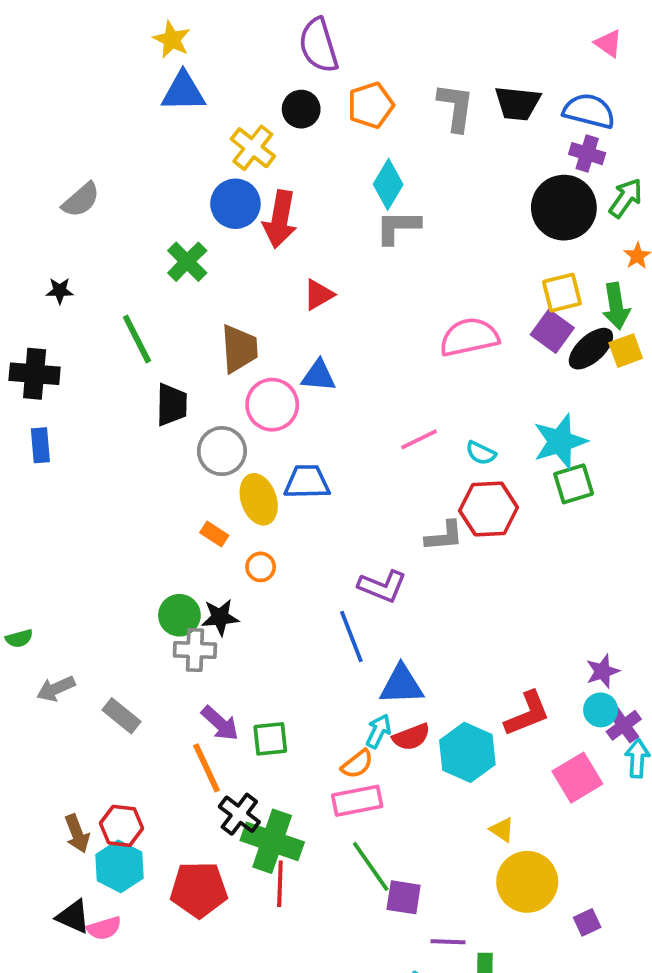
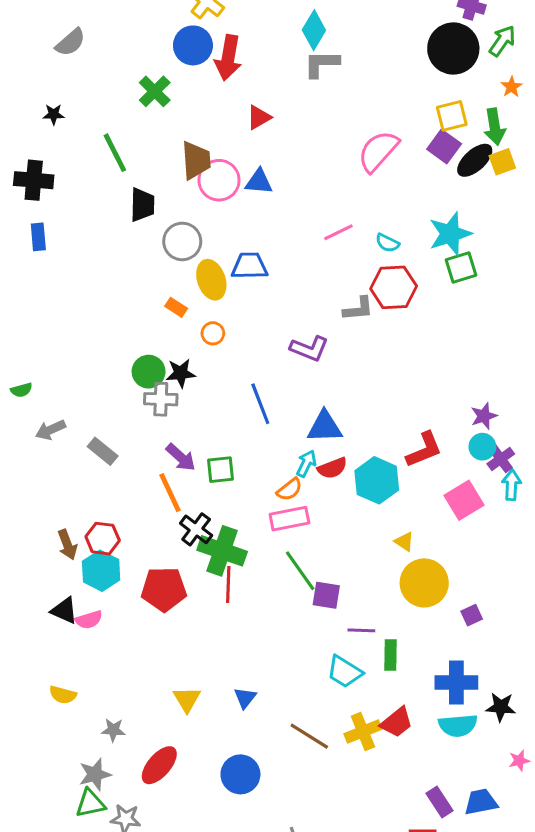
pink semicircle: (469, 337) -> (378, 151), turned -36
pink circle: (272, 405) -> (219, 180), moved
blue line: (351, 636) -> (260, 404), moved

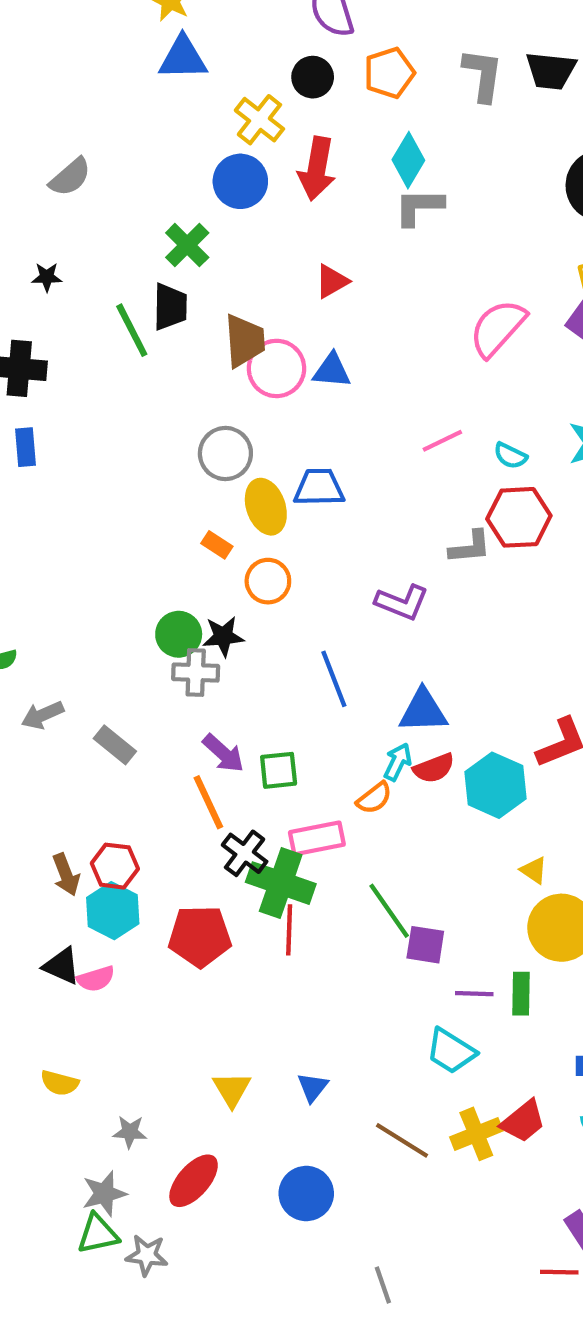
red arrow: (228, 58) -> (317, 169), moved
black trapezoid: (142, 205) -> (170, 307), moved
orange circle: (213, 333) -> (268, 581), size x1.4
pink rectangle: (289, 519) -> (317, 838), moved
green rectangle: (391, 655) -> (521, 994), moved

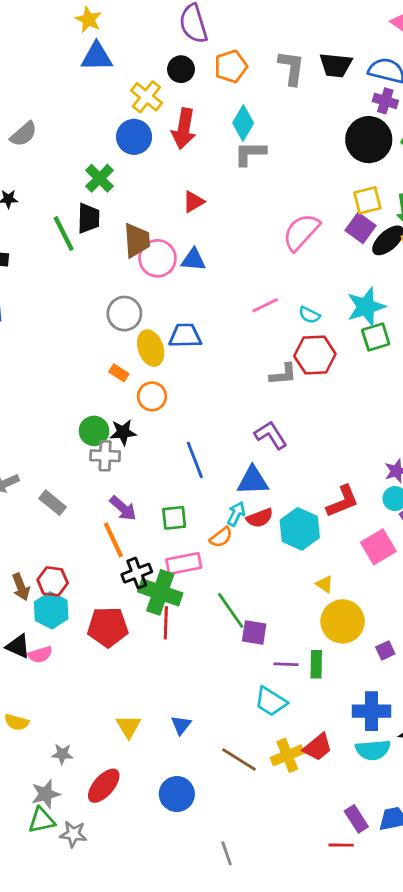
purple L-shape: (402, 602) -> (271, 435), moved, turned -144
green square: (279, 770) -> (174, 518), moved
black cross: (245, 853) -> (137, 573), turned 32

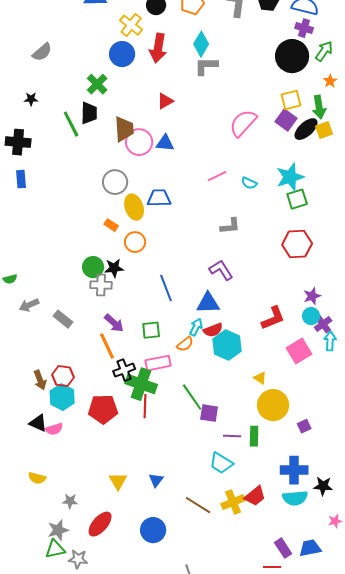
red hexagon: (315, 355) -> (297, 244), moved
cyan hexagon: (300, 529) -> (227, 345), moved

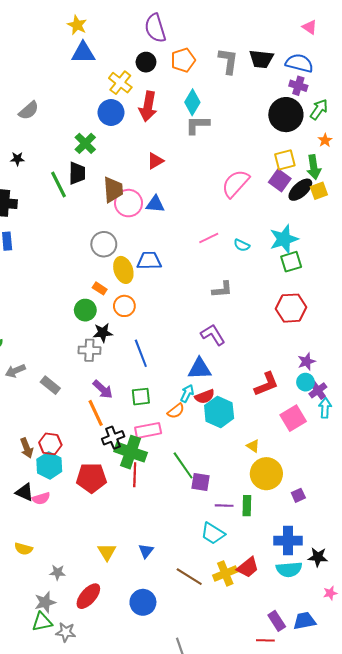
green circle: (93, 267) -> (85, 310), moved
blue line: (166, 288) -> (141, 353), moved

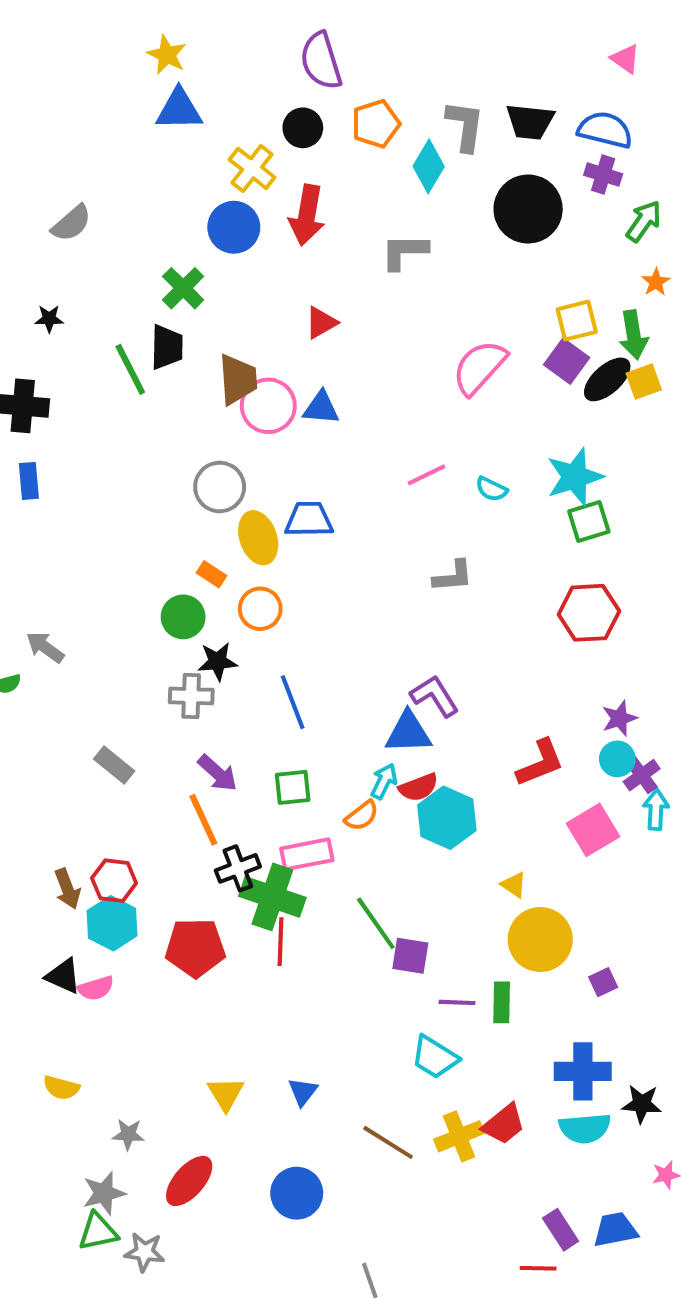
cyan diamond: (192, 102) -> (429, 166), moved
black circle: (286, 115) -> (528, 209), moved
purple L-shape: (213, 335) -> (435, 696), moved
gray arrow: (15, 371) -> (45, 647), moved, turned 60

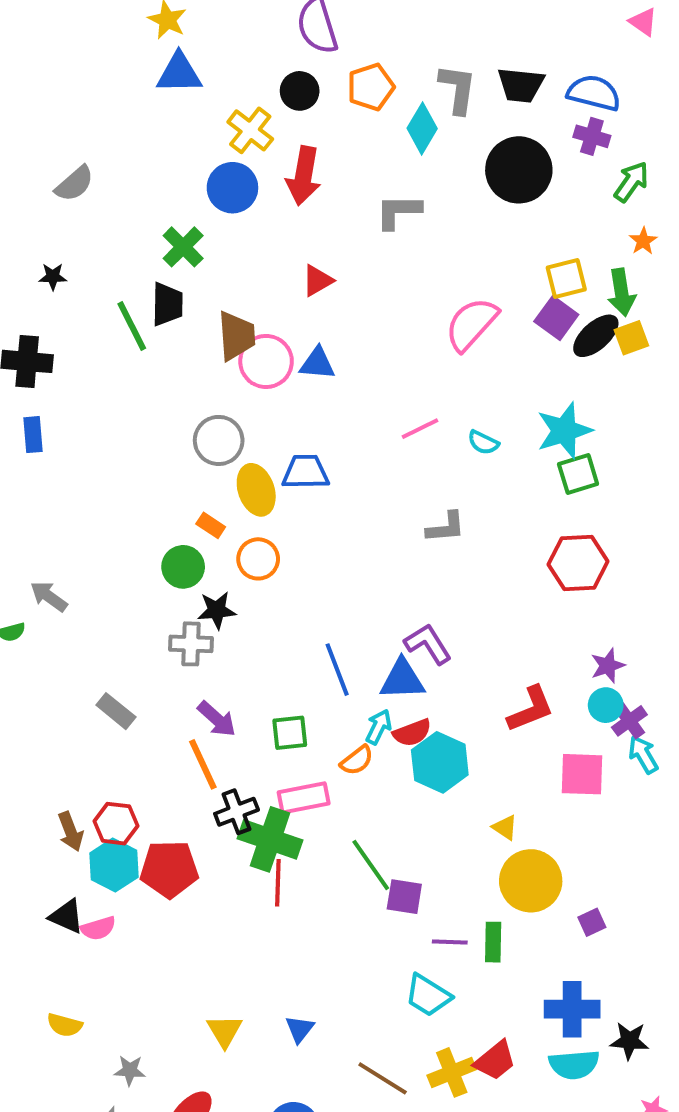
pink triangle: (625, 59) -> (643, 22), moved
blue line: (293, 702) -> (337, 670), moved
cyan arrow: (656, 810) -> (643, 754), turned -33
pink square: (593, 830) -> (582, 774), turned 33
red pentagon: (195, 948) -> (169, 869), moved

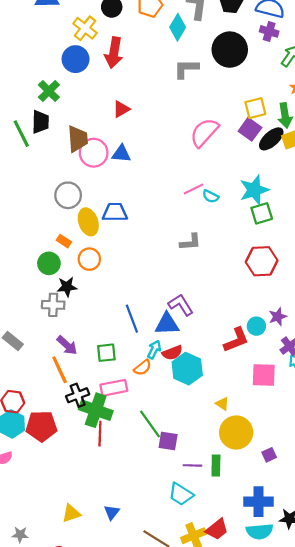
gray L-shape: (398, 211) -> (186, 69), moved
pink line: (420, 429) -> (194, 189), moved
cyan circle: (606, 705) -> (256, 326), moved
yellow triangle: (225, 1031) -> (71, 513), turned 42

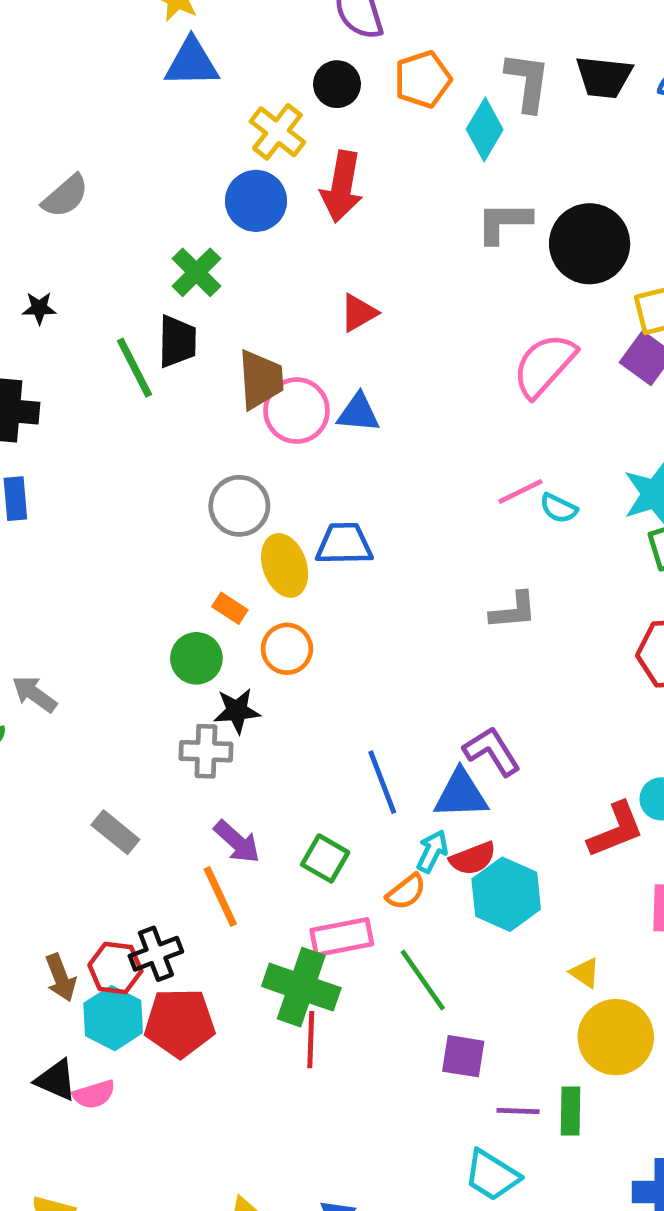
black circle: (230, 50) -> (590, 244), moved
green square: (106, 353) -> (325, 858), turned 36
black cross: (78, 395) -> (156, 954), moved
green line: (150, 424) -> (423, 980), moved

